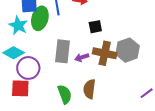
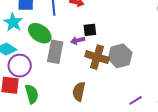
green ellipse: (40, 18) -> (40, 33), moved, turned -75
purple arrow: (82, 57) -> (78, 40), moved
green semicircle: (65, 94) -> (32, 94), moved

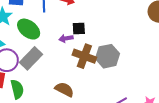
gray rectangle: (55, 52) -> (31, 58), moved, turned 30
brown semicircle: (79, 92) -> (64, 89), turned 102

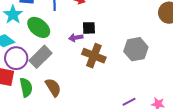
gray hexagon: (107, 56) -> (136, 49), moved
brown semicircle: (64, 89) -> (53, 87), moved, turned 30

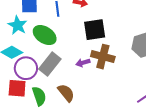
black square: (89, 28) -> (95, 30), size x1.6
purple arrow: (76, 38) -> (83, 63), moved

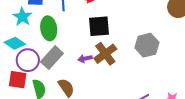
green ellipse: (45, 35) -> (49, 28), turned 45
brown cross: (103, 57) -> (105, 54), turned 35

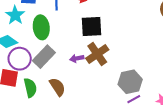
gray hexagon: (147, 45) -> (130, 82), moved

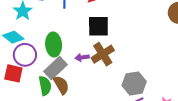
green ellipse: (41, 27) -> (54, 45), moved
gray rectangle: (44, 57) -> (55, 68), moved
green semicircle: (30, 88) -> (45, 86), moved

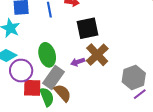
red square: (13, 73) -> (32, 88), moved

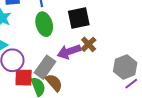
green ellipse: (47, 55) -> (44, 24), moved
brown cross: (97, 55) -> (89, 44), size x0.7
purple arrow: (78, 62) -> (69, 52), size x1.6

